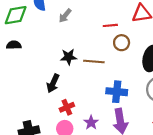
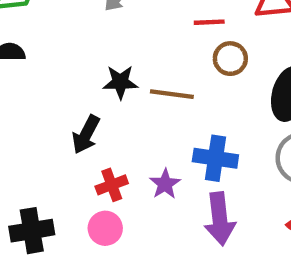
purple star: (91, 123) -> (165, 184), moved

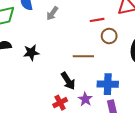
black star: (120, 82) -> (31, 53), moved
black arrow: (86, 135) -> (68, 81), moved, turned -54

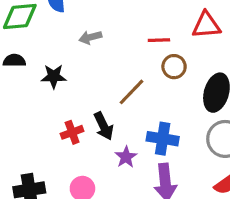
gray arrow: (52, 13) -> (90, 37), moved, turned 32
brown line: (83, 56) -> (131, 92), turned -54
red cross: (60, 103) -> (72, 132), moved

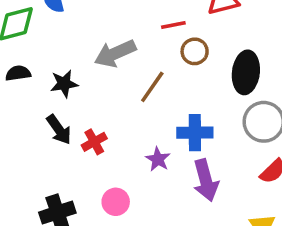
gray arrow: (90, 37) -> (115, 53), moved, size x1.6
black arrow: (104, 126) -> (59, 130), moved

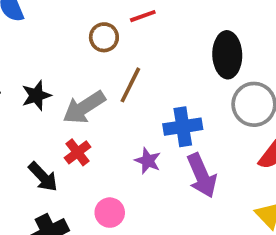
brown circle: (195, 51) -> (104, 37), moved
gray arrow: (115, 53) -> (84, 107), moved
black arrow: (59, 130) -> (43, 177), moved

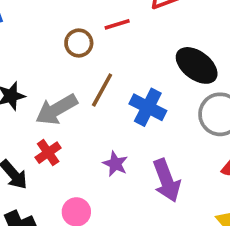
black ellipse: (227, 55) -> (197, 65), turned -54
blue cross: (183, 127) -> (148, 107), moved, turned 33

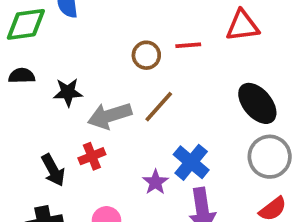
blue cross: (148, 107) -> (191, 162), moved

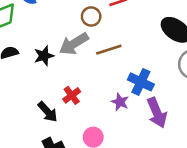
brown line: (159, 107) -> (109, 50), turned 45
gray arrow: (110, 116) -> (74, 44), moved

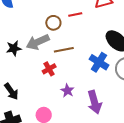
blue cross: (141, 82) -> (99, 62), moved
red cross: (72, 95) -> (49, 69), moved

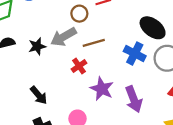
purple star: (67, 91) -> (102, 89), size x1.5

